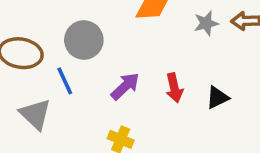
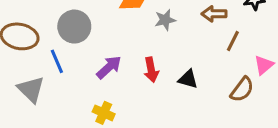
gray star: (206, 23) -> (165, 20), moved
black triangle: (217, 98) -> (188, 79), turned 40

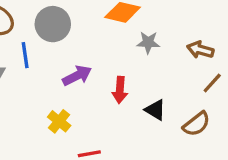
brown semicircle: (242, 89) -> (196, 124), moved

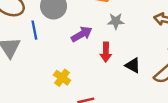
gray star: (148, 42) -> (116, 21), moved
purple arrow: (77, 76) -> (82, 34), moved

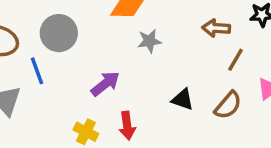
purple arrow: (82, 34) -> (105, 84), moved
red arrow: (106, 52) -> (127, 126), moved

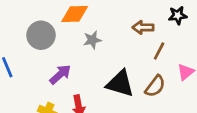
gray circle: (59, 33) -> (41, 35), moved
black triangle: (183, 100) -> (120, 84), size x1.6

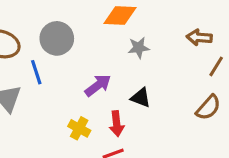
gray circle: (41, 35) -> (57, 38), moved
black triangle: (120, 84) -> (141, 98), moved, size x0.6

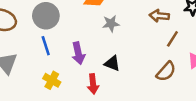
blue line: (36, 72) -> (46, 46), moved
purple arrow: (98, 85) -> (78, 53), turned 115
yellow cross: (79, 128) -> (52, 80), moved

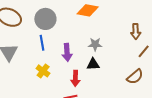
brown arrow: (159, 16) -> (136, 31), turned -105
gray star: (111, 24) -> (95, 44), moved
black triangle: (112, 63) -> (93, 64), turned -32

